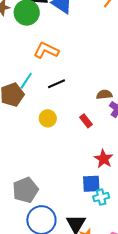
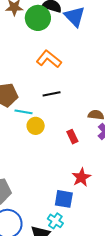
cyan line: (26, 81) -> (24, 112), moved, turned 54
cyan cross: (101, 197) -> (55, 221), moved, turned 35

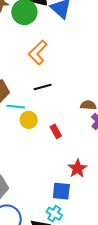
orange L-shape: (49, 59) -> (38, 52), turned -80
red rectangle: (72, 137) -> (56, 131), moved

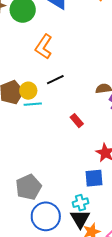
yellow circle: (29, 120) -> (28, 91), moved
cyan cross: (54, 214) -> (80, 203), moved, turned -35

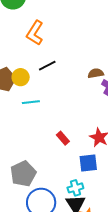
cyan line: (33, 104) -> (31, 102), moved
red rectangle: (77, 121) -> (63, 138), moved

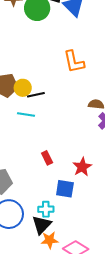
orange L-shape: (35, 33) -> (74, 62), moved, turned -60
black line: (47, 66) -> (36, 95), moved

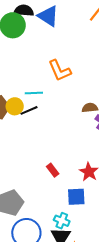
cyan line: (26, 114) -> (34, 93), moved
cyan cross: (46, 209) -> (62, 221), turned 35

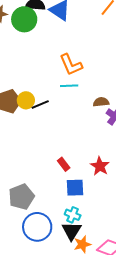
cyan line: (34, 93) -> (69, 86), moved
blue square: (76, 197) -> (75, 188), moved

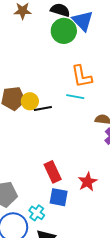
green circle: (24, 19) -> (64, 31), moved
red rectangle: (64, 164) -> (53, 172), size x1.5
cyan cross: (73, 215) -> (37, 213), moved

